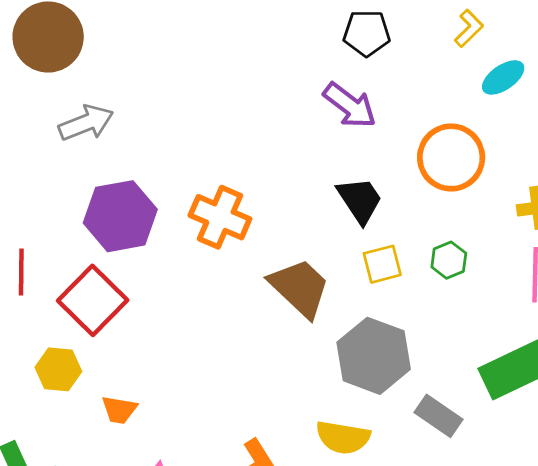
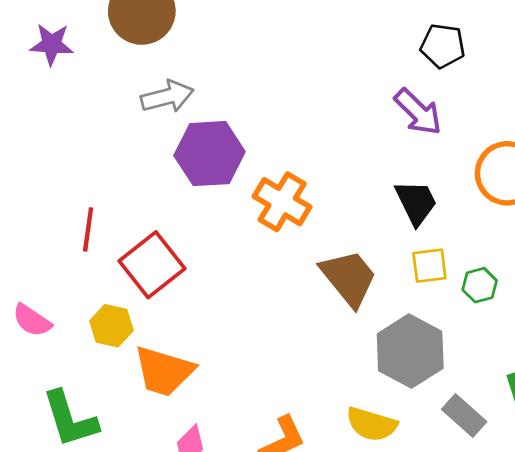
purple hexagon: (120, 216) -> (209, 154), moved
green hexagon: (449, 260) -> (480, 285), moved
orange trapezoid: (119, 410) -> (164, 371), size x1.8

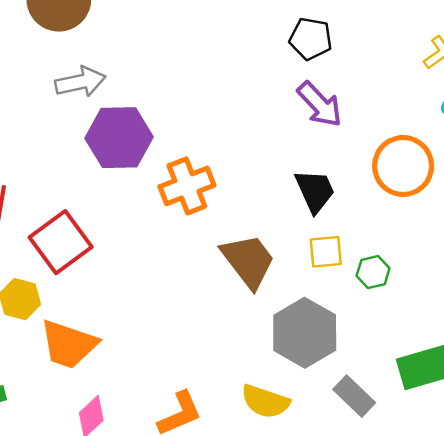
black pentagon: (443, 46) -> (311, 39), moved
orange cross: (282, 202) -> (187, 186), turned 36

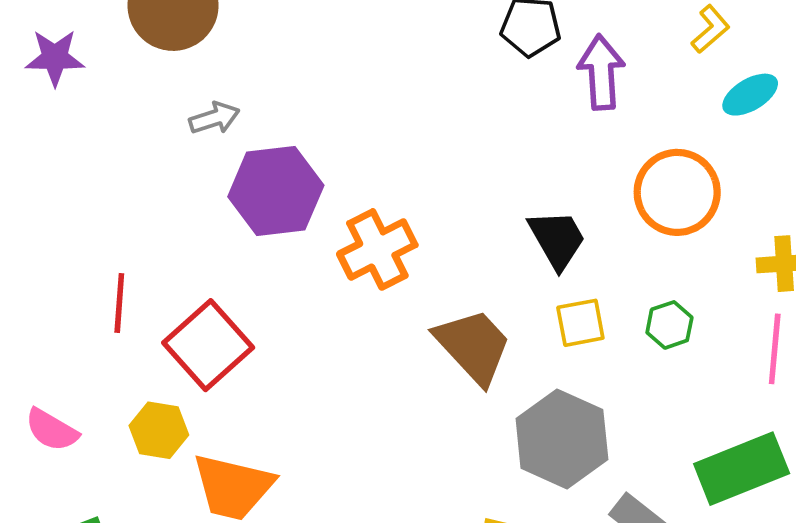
gray arrow: (80, 82) -> (214, 118), size x0.7
purple arrow: (320, 104) -> (601, 72), moved, turned -135
green hexagon: (373, 272) -> (669, 325), moved

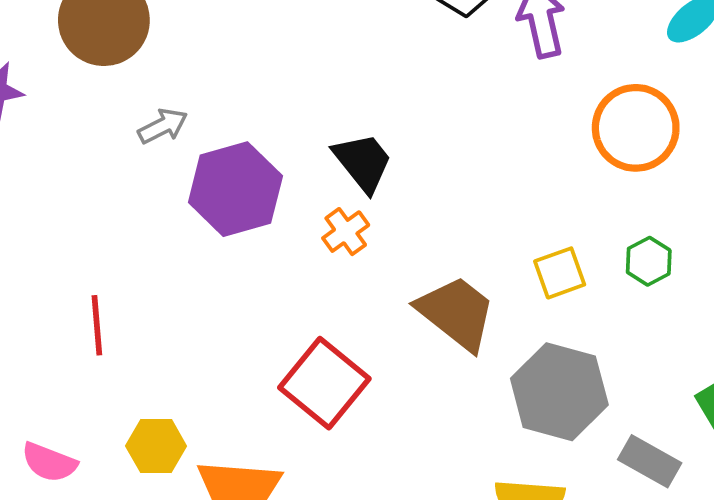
black trapezoid: (557, 239) -> (363, 162), moved
orange cross: (377, 249) -> (346, 232), size x0.6
red square: (208, 345) -> (324, 383), moved

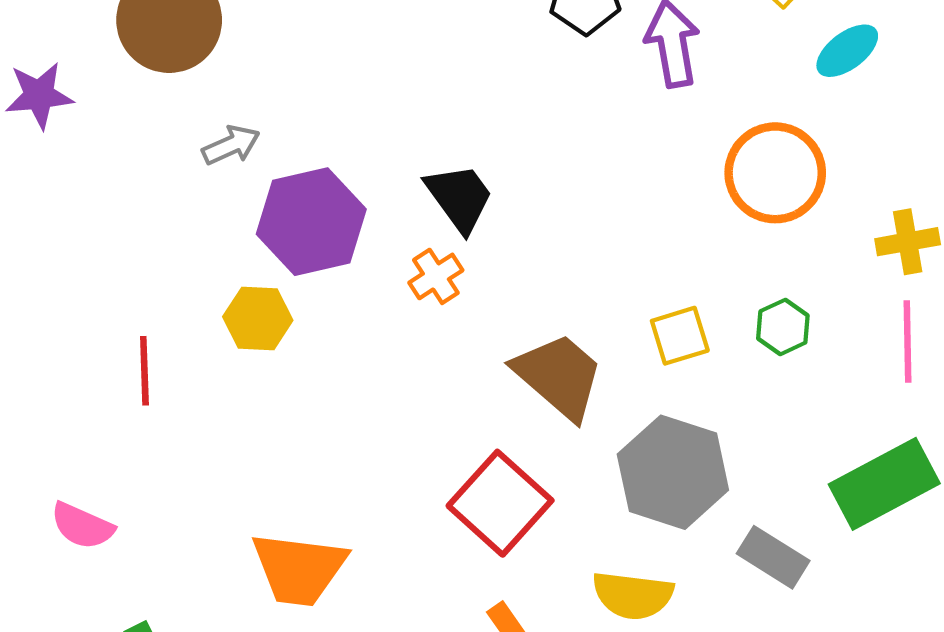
red square: (324, 383) -> (500, 503), moved
yellow hexagon: (156, 446) -> (258, 319), moved

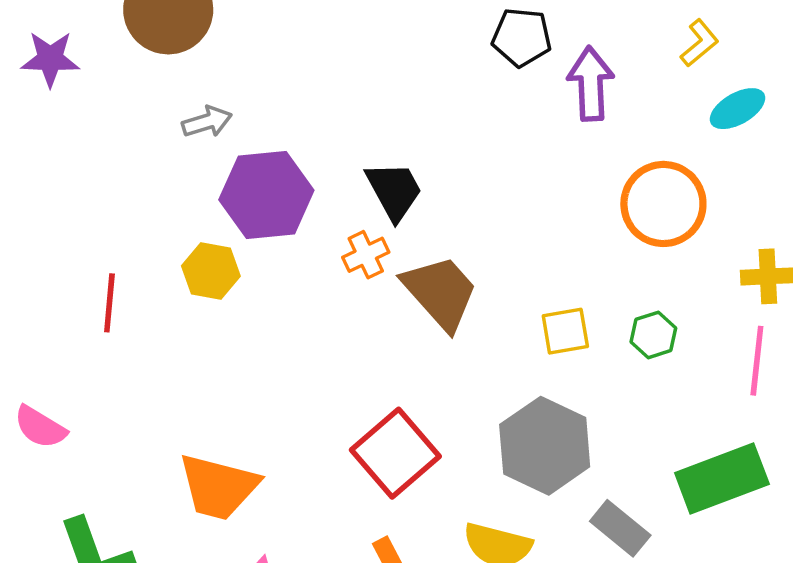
brown trapezoid: (559, 376) -> (440, 292), moved

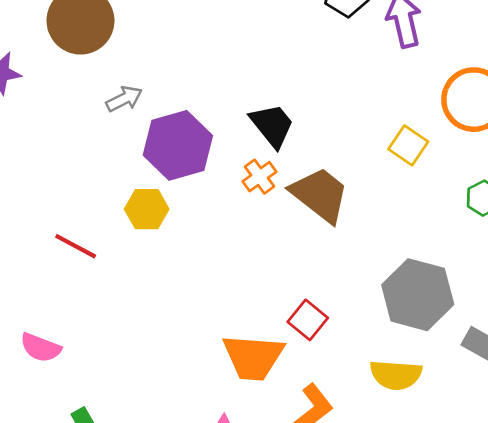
red line: (109, 303) -> (76, 246), turned -57
yellow square: (565, 331) -> (408, 145), moved, turned -36
red square: (395, 453) -> (308, 320), size x0.6
orange trapezoid: (218, 487) -> (253, 357), moved

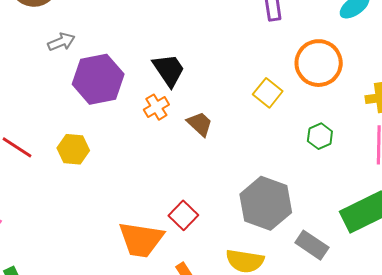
brown trapezoid: (320, 195) -> (200, 124), size x0.6
yellow hexagon: (147, 209) -> (73, 149), moved

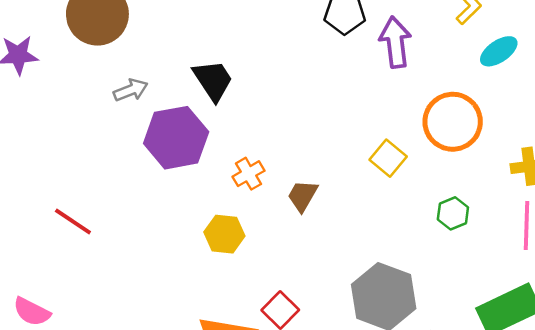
black trapezoid: (169, 70) -> (213, 80), moved
brown trapezoid: (200, 124) -> (302, 196), turned -104
yellow hexagon: (73, 149) -> (224, 234), moved

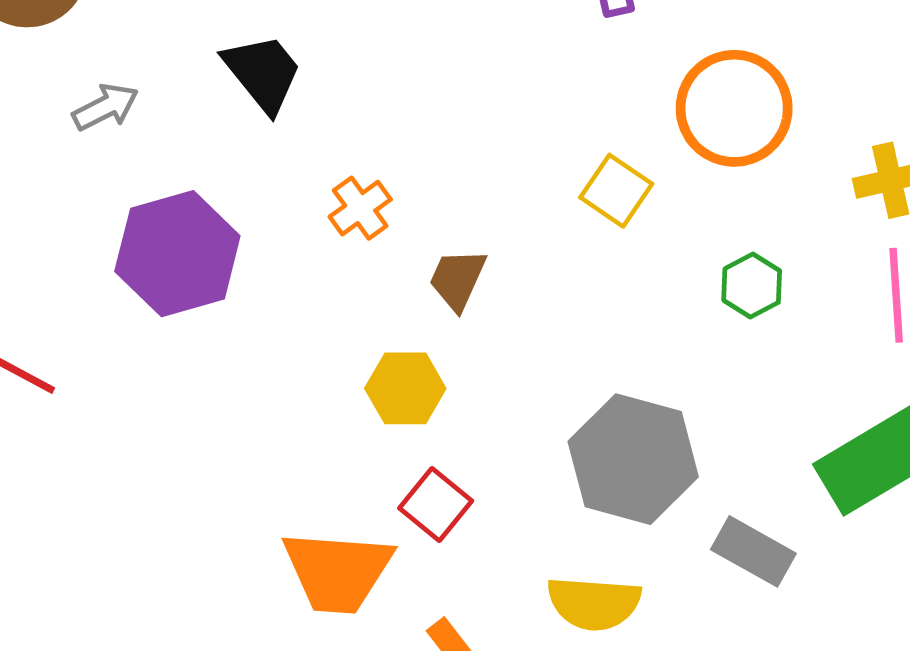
purple hexagon: (176, 138) -> (177, 254), moved
orange cross: (248, 174) -> (360, 208), moved
yellow hexagon: (224, 234) -> (405, 388), moved

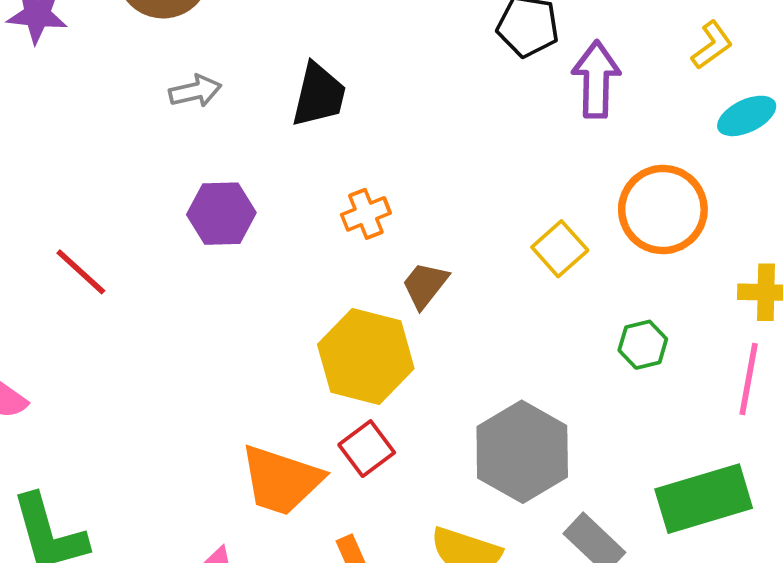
black trapezoid: (263, 73) -> (319, 95), turned 38
purple hexagon: (177, 254) -> (221, 214), size x0.7
yellow hexagon: (405, 388) -> (366, 357), size x1.6

